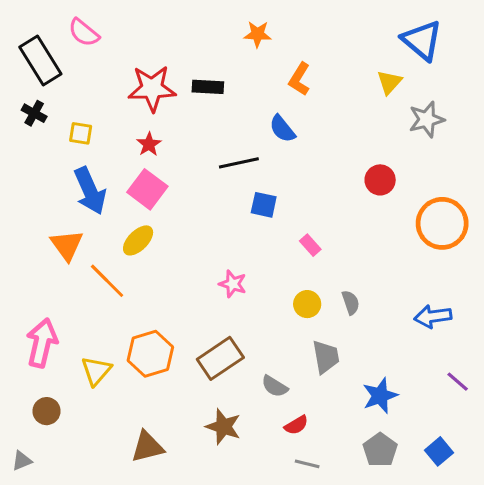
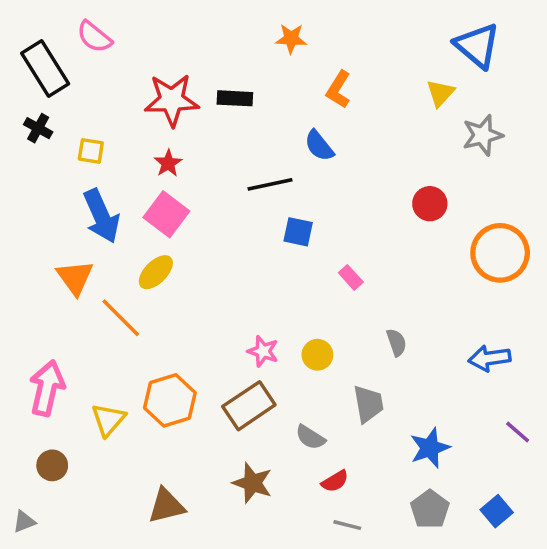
pink star: (233, 284) -> (263, 351), moved
yellow circle: (307, 304) -> (317, 355), moved

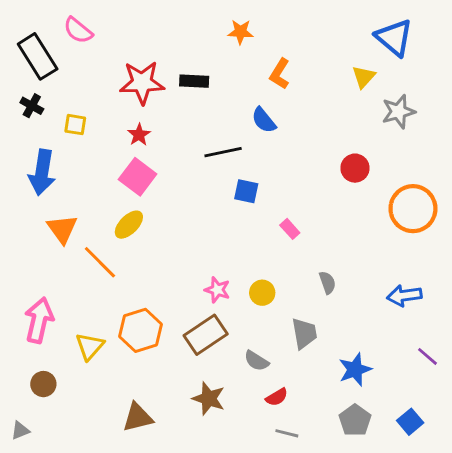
blue arrow: (101, 216) -> (42, 172), moved, turned 33

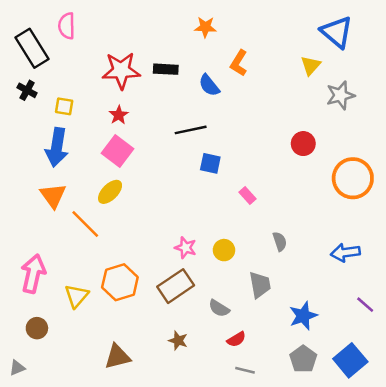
pink semicircle: (78, 30) -> (67, 26), turned 50
blue semicircle: (264, 120) -> (209, 85), moved
blue arrow: (42, 172) -> (57, 147), moved
brown star: (209, 399) -> (178, 341), size x0.7
blue square: (410, 422) -> (350, 360), size x1.5

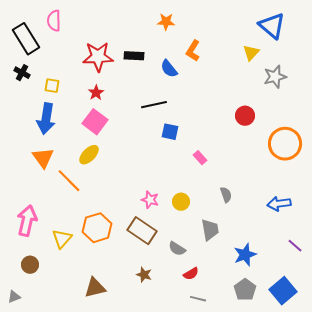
brown rectangle: (176, 286) -> (142, 231), turned 68

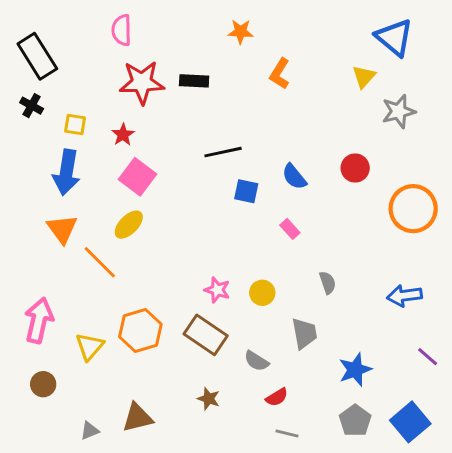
pink semicircle: (54, 21) -> (122, 30), moved
blue semicircle: (169, 69) -> (294, 177), moved
red star: (96, 93) -> (123, 135), moved
gray triangle: (14, 297) -> (90, 431), moved

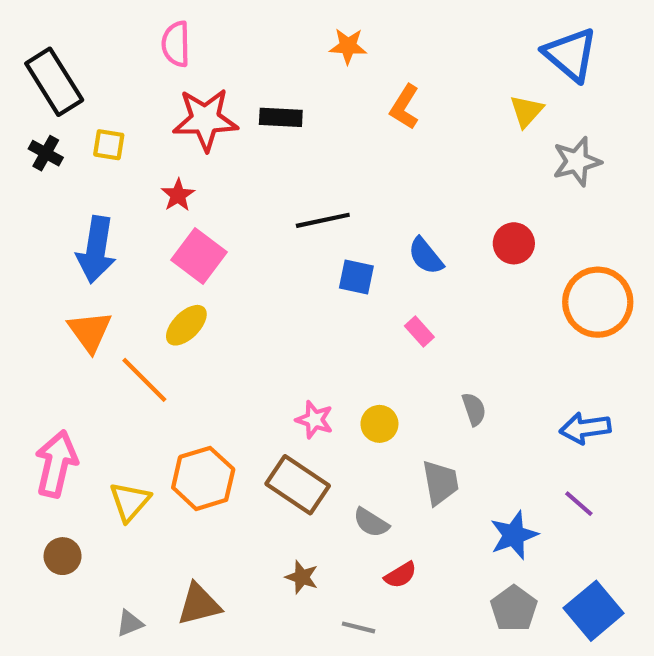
yellow square: (75, 124) -> (109, 145), moved
purple line: (428, 357) -> (579, 504), moved
gray line: (287, 434) -> (358, 627), moved

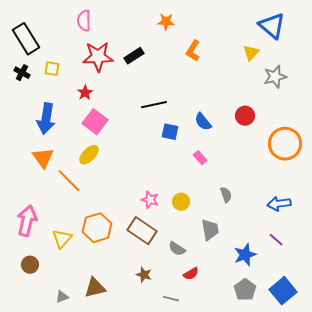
black rectangle: (281, 117) -> (134, 56), turned -36

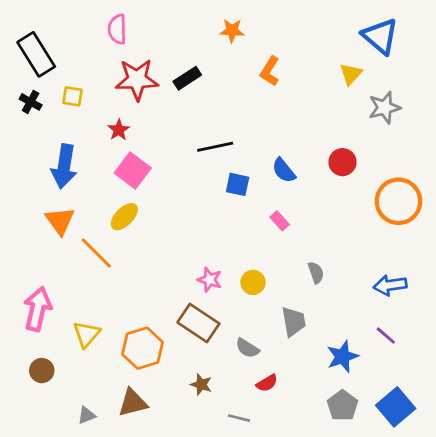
orange hexagon: (97, 228) -> (142, 348), moved

